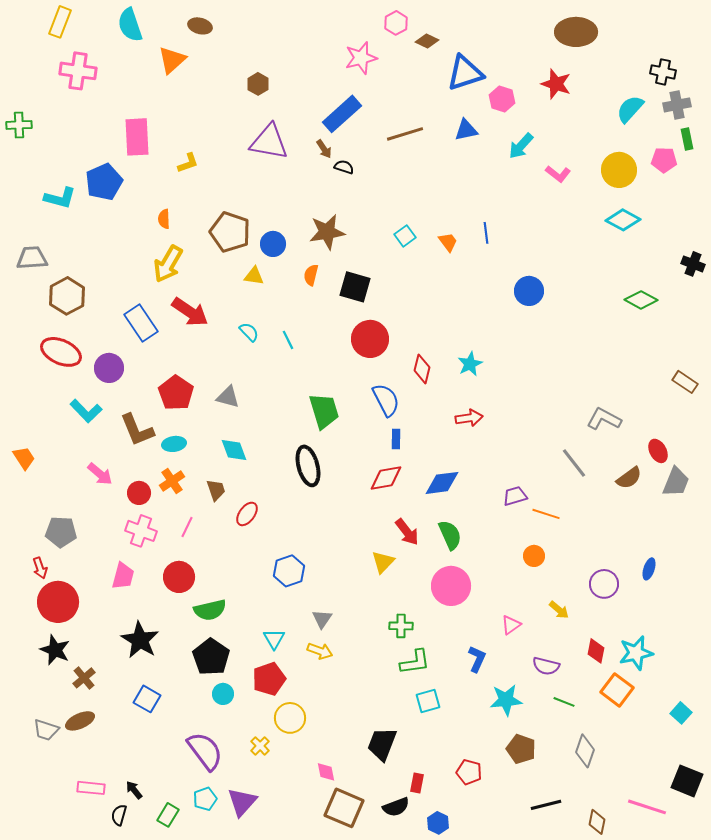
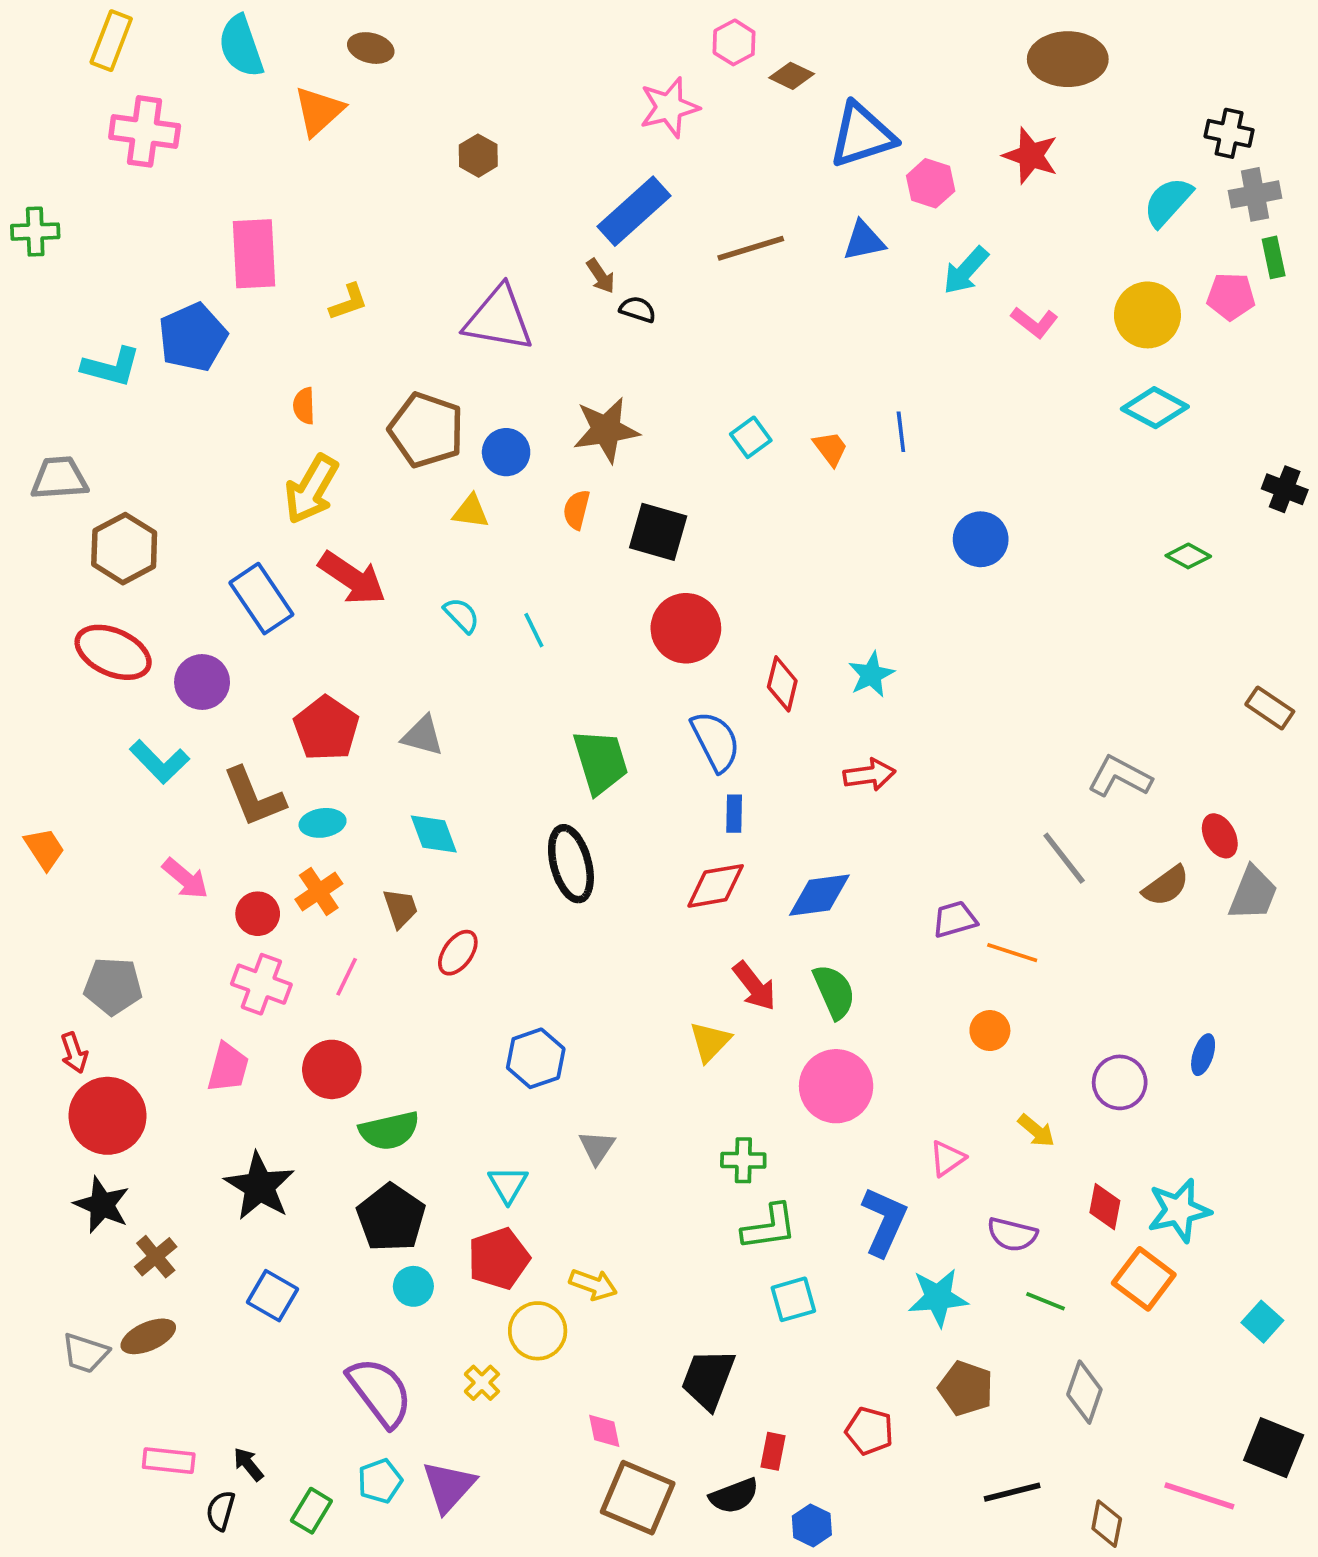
purple triangle: (269, 142) -> (499, 319), moved
green diamond: (641, 300) -> (1188, 556), size x0.7
yellow arrow: (320, 651) -> (593, 1284), moved
blue L-shape: (477, 659) -> (884, 1221), size x1.4

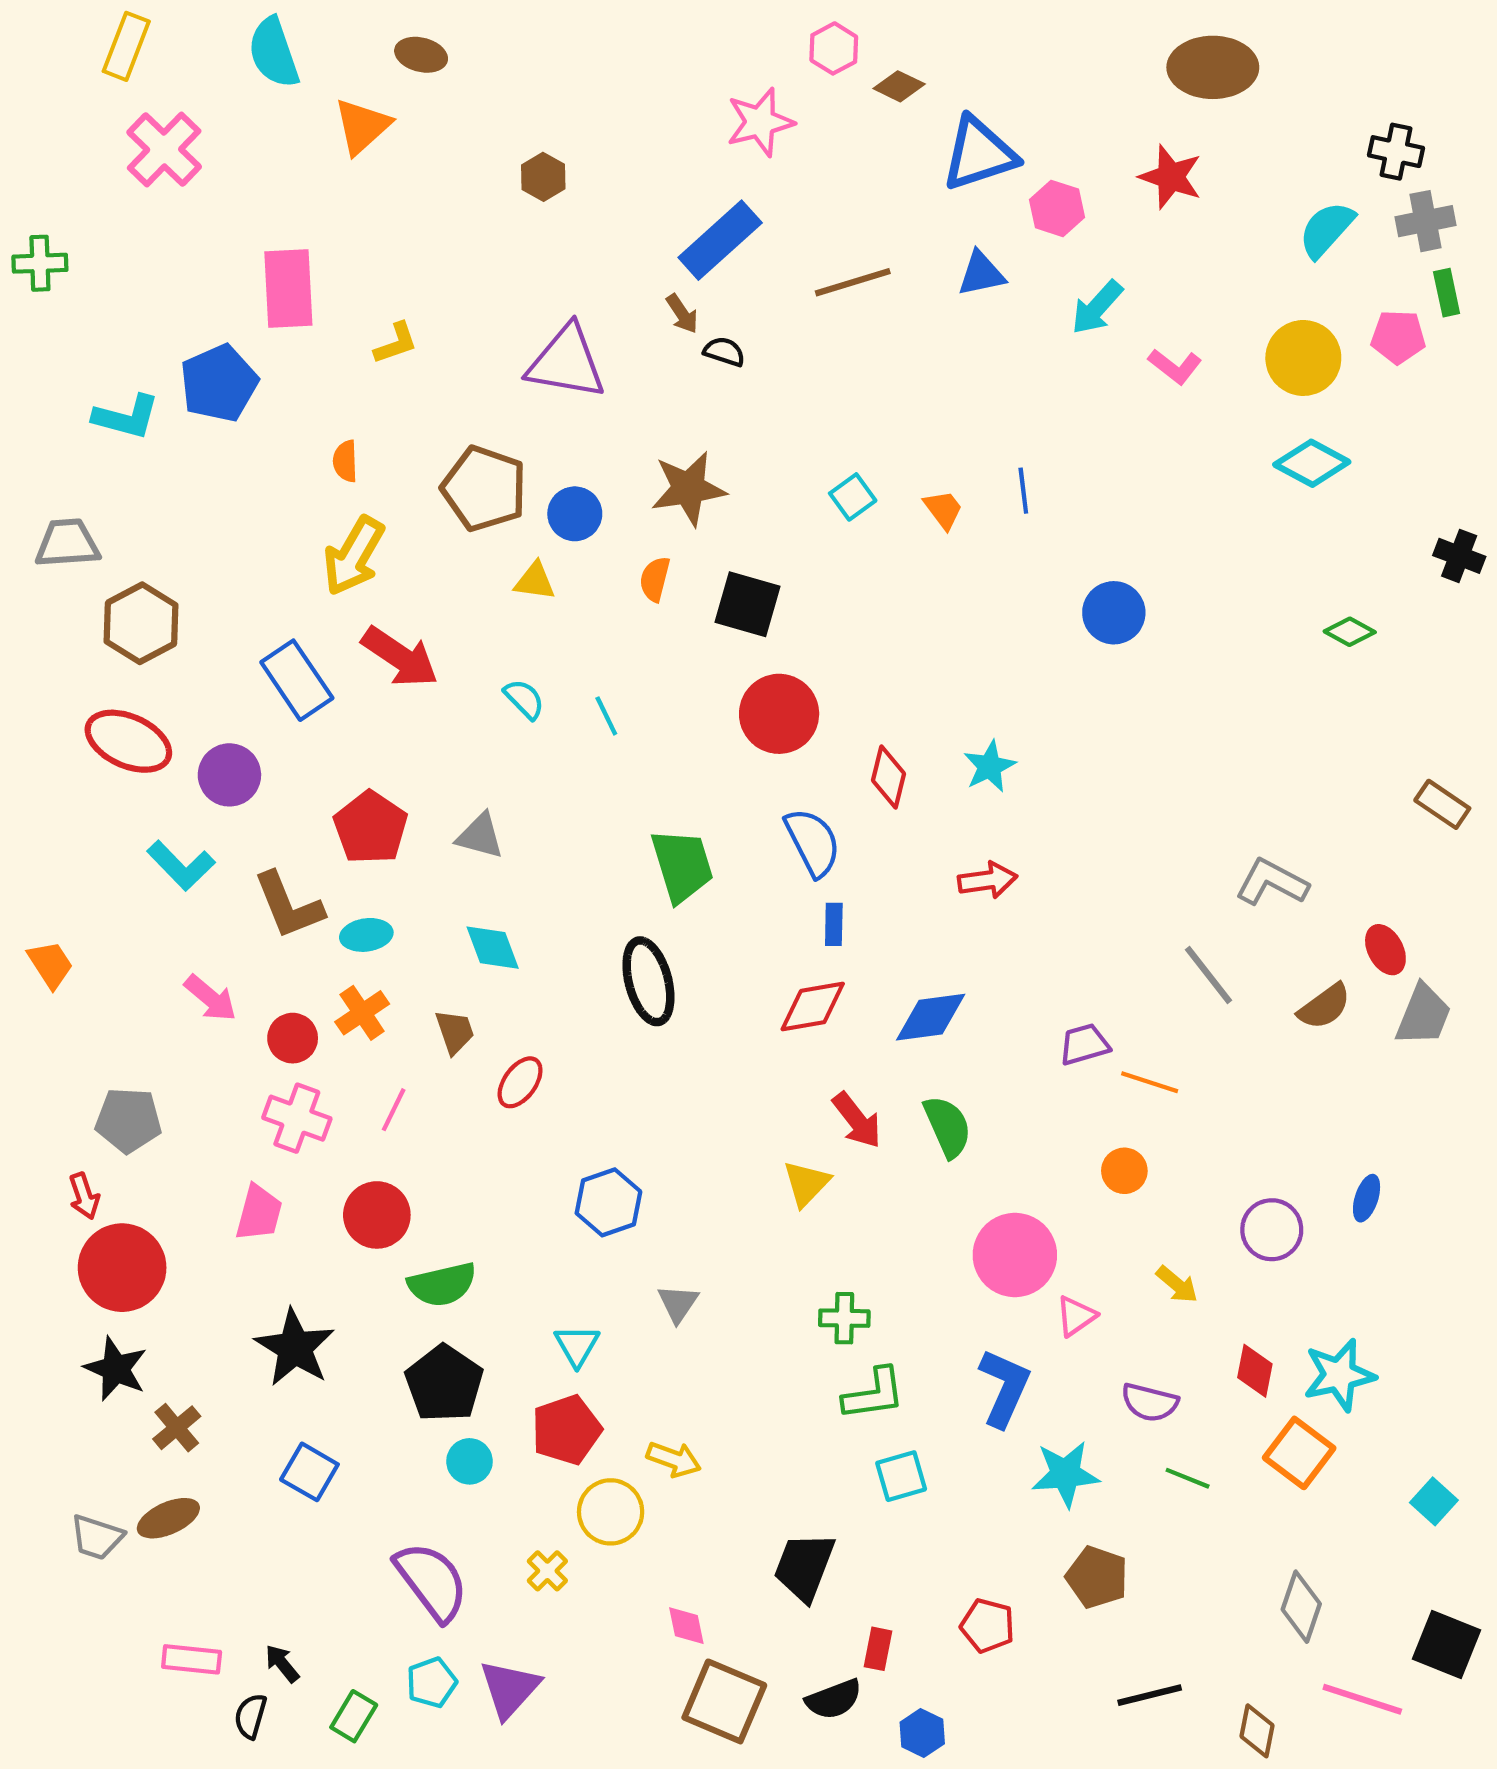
pink cross: (145, 131) -> (164, 150), turned 36
pink circle: (836, 1086) -> (1015, 1255), moved
gray diamond: (1084, 1392) -> (1301, 1607), moved

